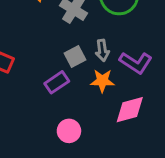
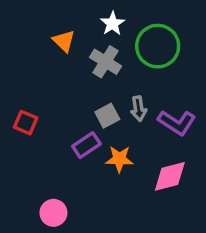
orange star: (102, 81) -> (119, 159), moved
pink circle: (69, 131) -> (53, 213), moved

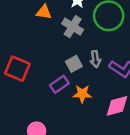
orange triangle: (64, 41) -> (44, 12), turned -35
red square: (26, 123) -> (17, 69), size x1.5

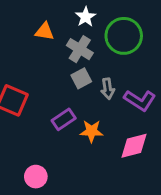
gray square: (74, 64) -> (81, 78), moved

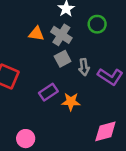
orange triangle: (45, 31) -> (36, 34), moved
green circle: (124, 36) -> (97, 24), size x0.6
pink diamond: (134, 146) -> (105, 131), moved

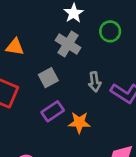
orange triangle: (36, 34) -> (15, 47), moved
gray square: (63, 59) -> (48, 78), moved

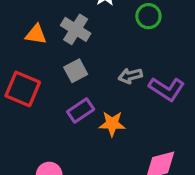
gray cross: (68, 44) -> (76, 29), moved
gray arrow: (95, 82) -> (130, 76), turned 84

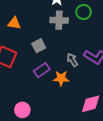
gray cross: (76, 29) -> (59, 20), moved, turned -30
gray arrow: (130, 76) -> (72, 60), moved, turned 72

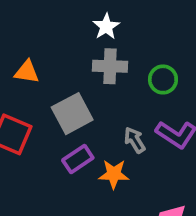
green circle: (84, 12) -> (163, 79), moved
gray square: (39, 46) -> (72, 114), size x1.5

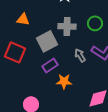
gray cross: (110, 66) -> (67, 26), moved
orange star: (114, 174) -> (64, 81), moved

